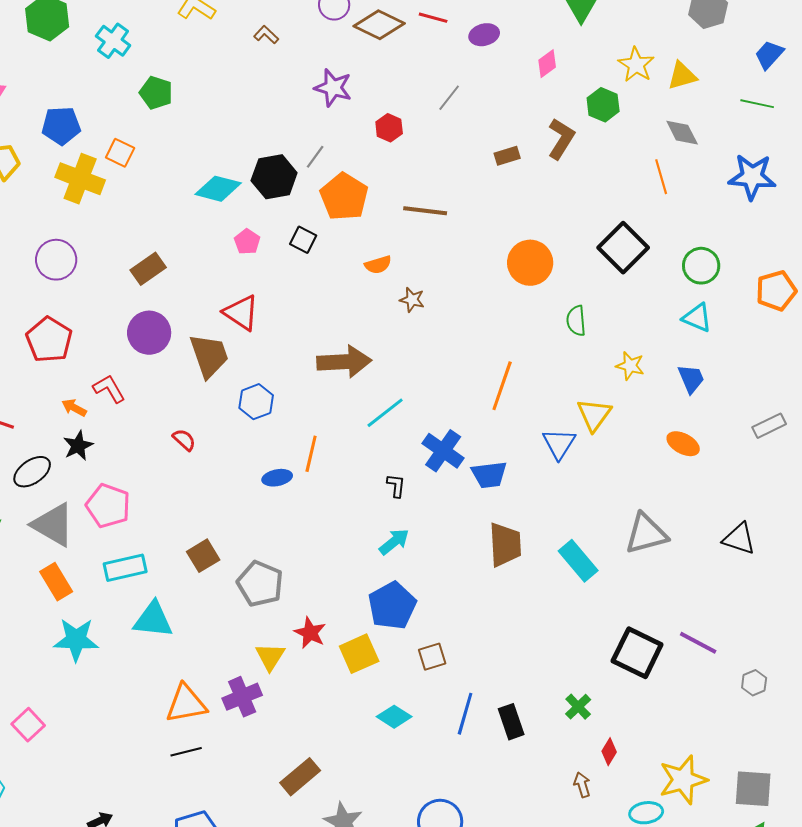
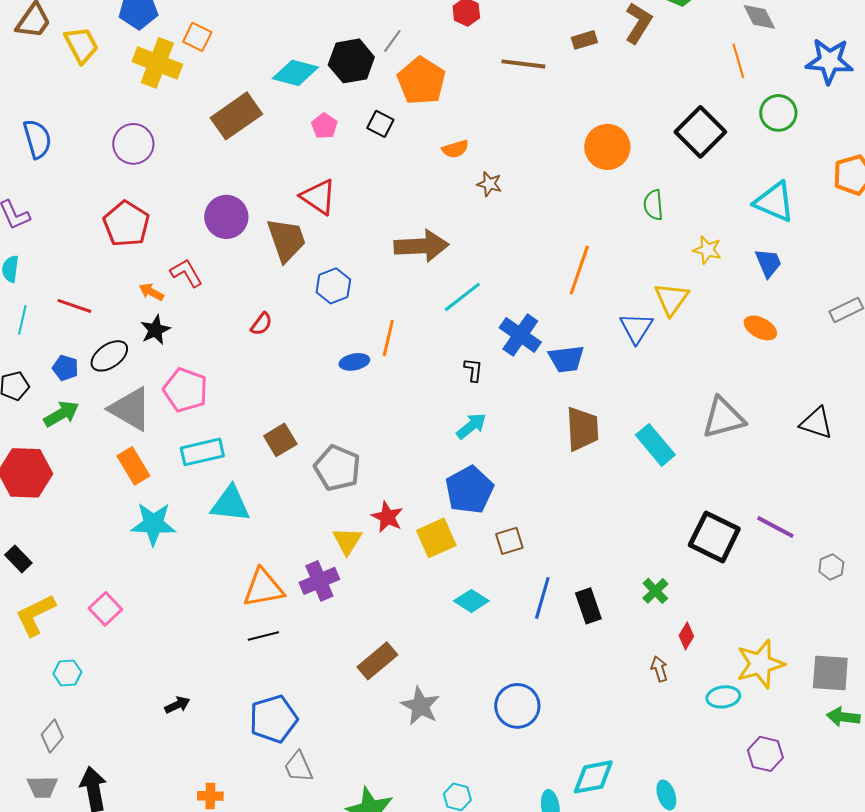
brown line: (425, 211) -> (523, 64), moved
green circle: (701, 266) -> (778, 113), moved
brown rectangle: (148, 269) -> (236, 116), moved, size x1.4
cyan triangle: (697, 318) -> (774, 202), size x1.4
red semicircle: (184, 440) -> (261, 324), turned 85

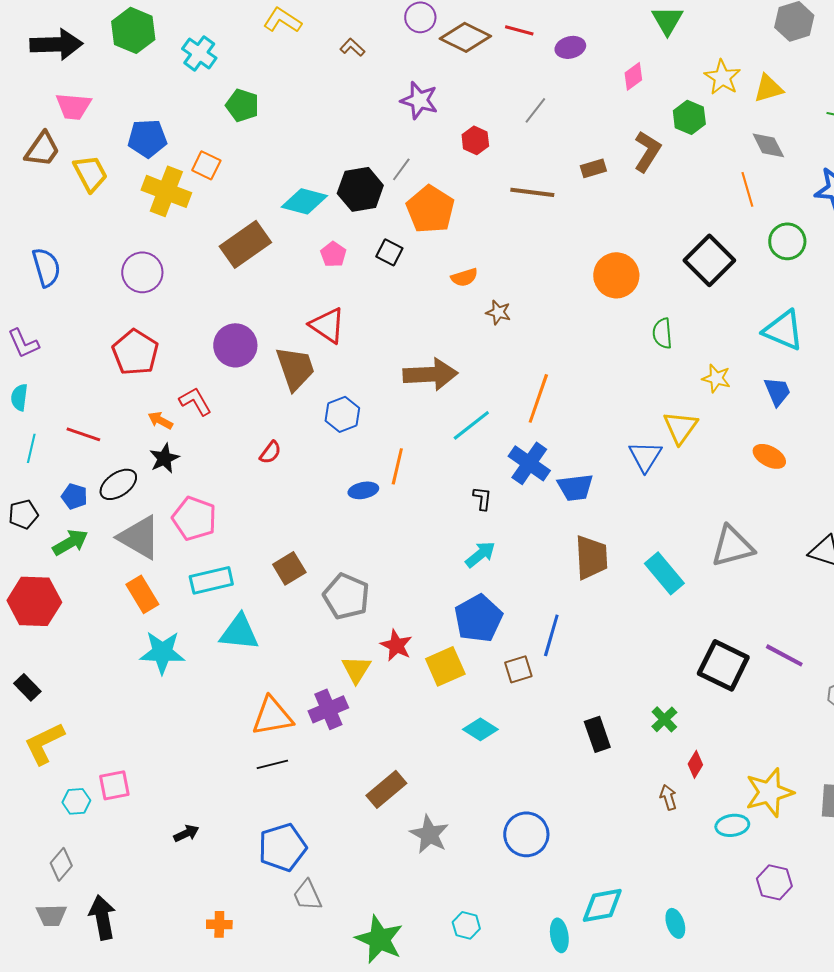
orange line: (579, 270) -> (538, 398), moved
blue line: (542, 598) -> (551, 635), moved
pink square: (105, 609) -> (114, 785), moved, turned 32

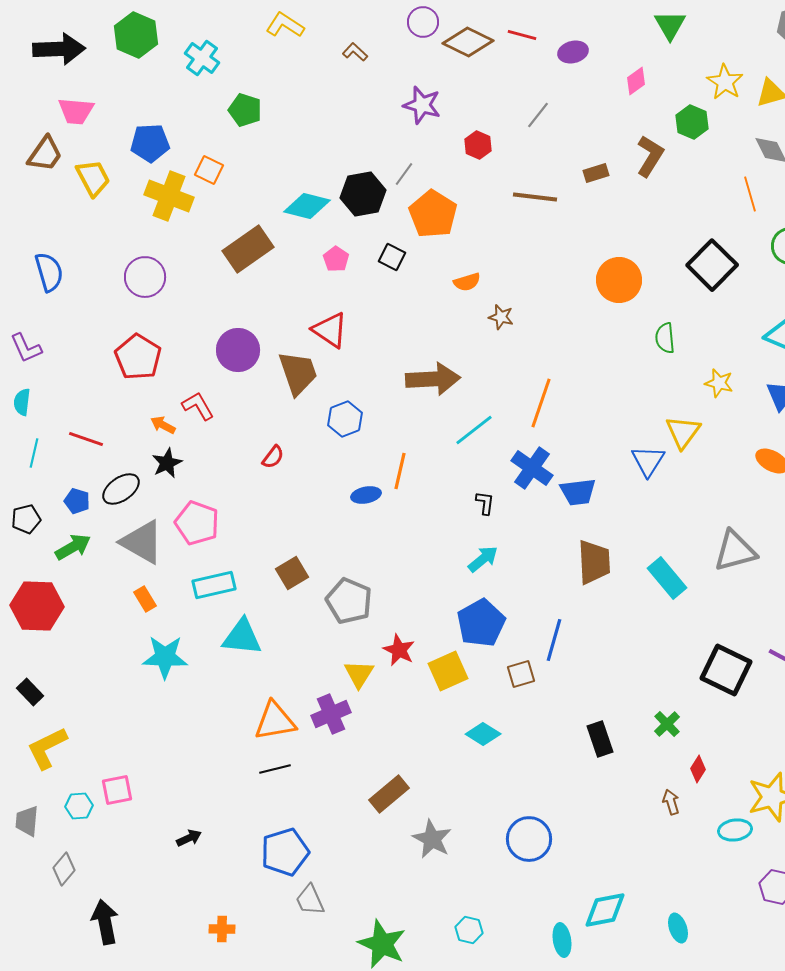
orange rectangle: (142, 594) -> (145, 599), size x0.7
gray trapezoid: (51, 915) -> (27, 821), moved, turned 96

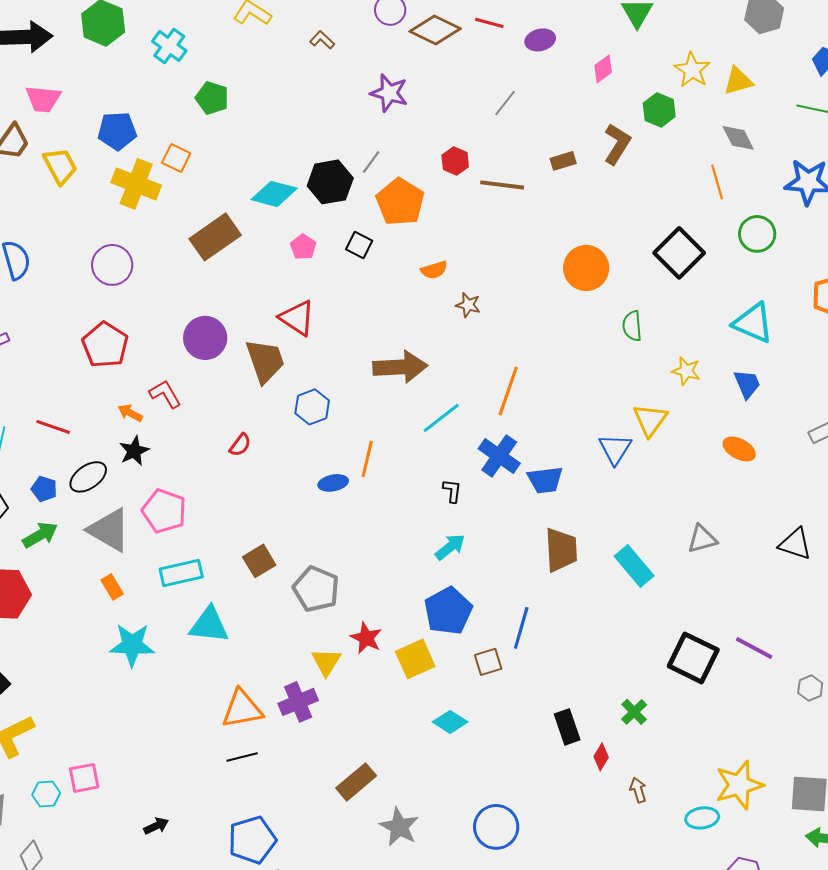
red hexagon: (478, 145) -> (455, 161), moved
gray triangle: (735, 551) -> (702, 539), size x0.7
red diamond: (698, 769) -> (601, 757), moved

